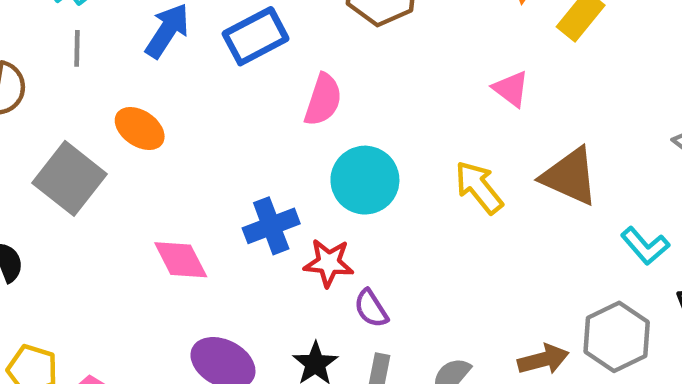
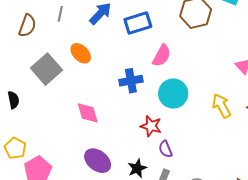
blue cross: (271, 226) -> (131, 81), moved

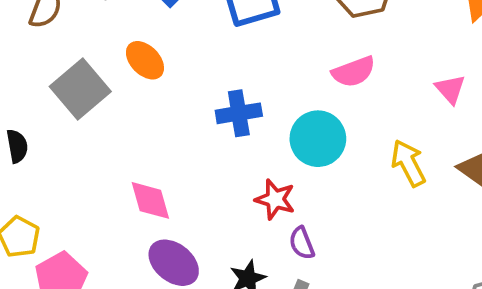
pink semicircle: (162, 56) -> (354, 72), moved, turned 40
pink diamond: (88, 113) -> (150, 200), moved

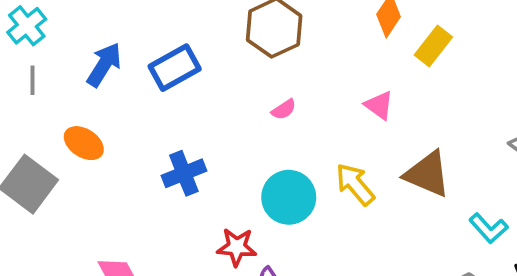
pink semicircle: (354, 72) -> (284, 109), size x0.6
cyan circle: (318, 139) -> (289, 197), moved

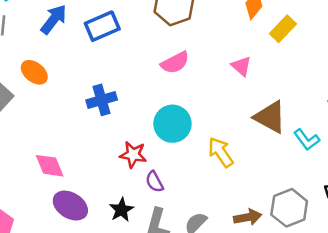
pink semicircle: (284, 109) -> (175, 63), size x1.6
yellow arrow: (355, 184) -> (221, 152), moved
cyan L-shape: (488, 228) -> (307, 140), moved

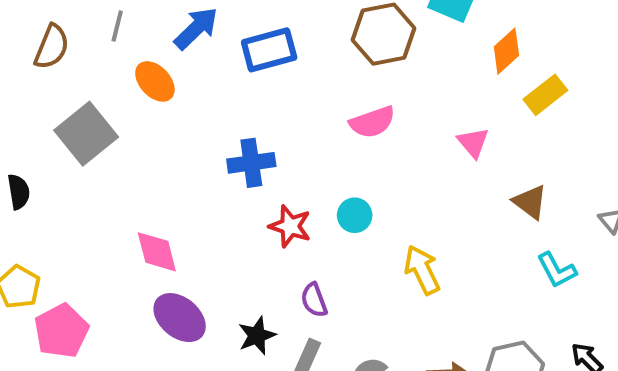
orange ellipse: (34, 72) -> (155, 81), moved
brown triangle: (270, 117) -> (530, 202), moved, size x0.7
cyan circle: (172, 124) -> (355, 215), size x0.6
red star: (133, 155) -> (290, 226), moved

